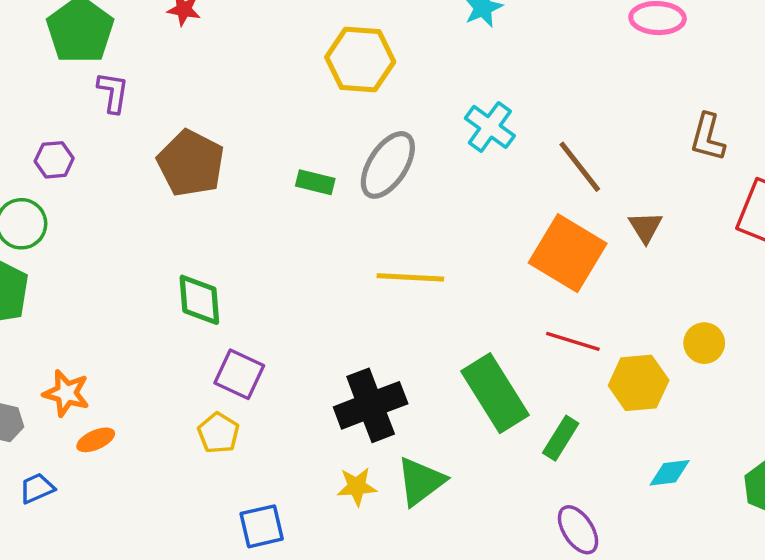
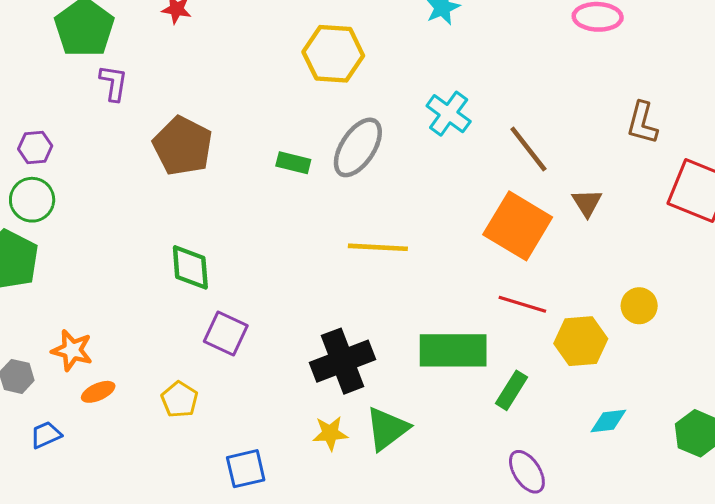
purple hexagon: (54, 160) -> (35, 147), moved
green rectangle: (495, 393) -> (453, 350), turned -58
yellow pentagon: (218, 433) -> (180, 400), moved

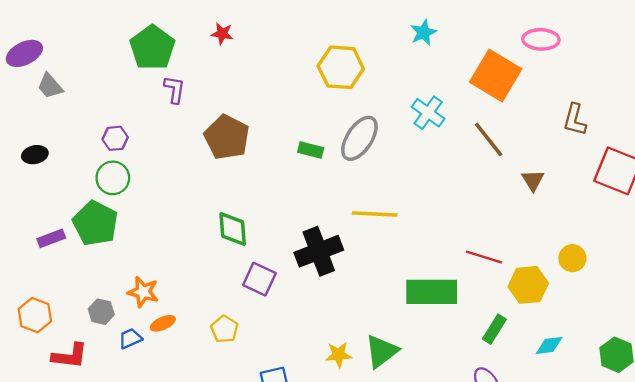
orange square: (518, 226) -> (496, 75), moved
black cross: (342, 361) -> (319, 251), moved
green rectangle: (512, 390) -> (494, 329), moved
blue trapezoid: (46, 435) -> (130, 338), moved

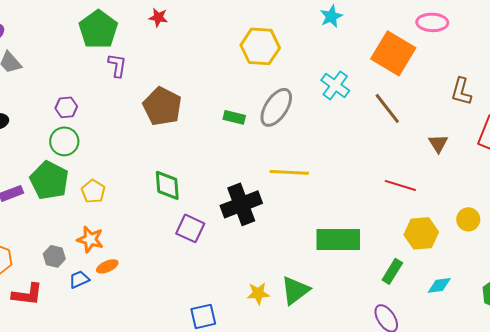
brown triangle: (533, 180) -> (438, 143), moved
red line: (484, 257) -> (400, 185), moved
yellow circle: (572, 258) -> (468, 219), moved
yellow pentagon: (225, 329) -> (93, 191), moved

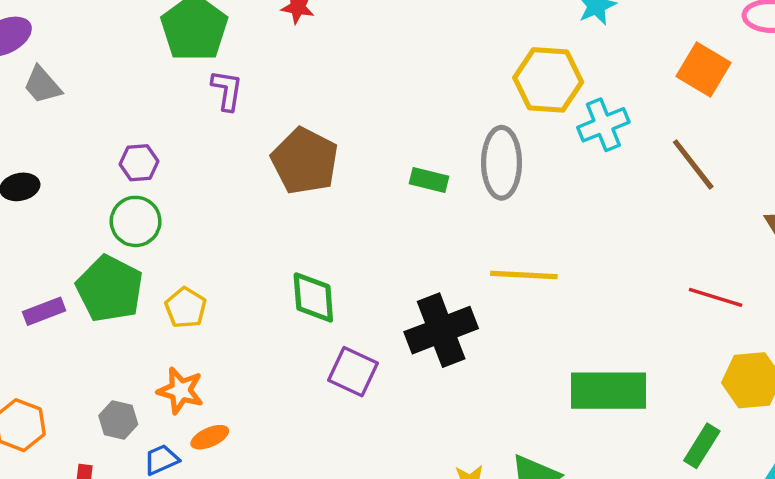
yellow hexagon: (260, 46) -> (548, 80), moved
orange square: (393, 53) -> (703, 70), size x0.7
cyan cross: (335, 85) -> (603, 125), turned 32
gray ellipse: (276, 107) -> (502, 163), turned -33

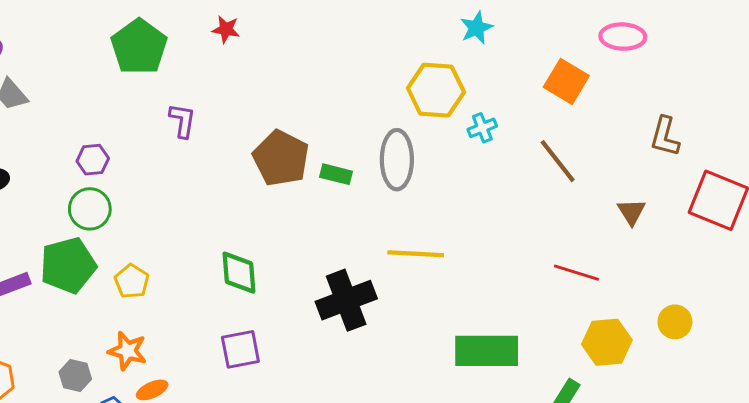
purple L-shape: (227, 90) -> (182, 121), moved
cyan cross: (603, 125) -> (482, 128), size x0.7
brown pentagon: (305, 161) -> (281, 158), moved
green pentagon: (110, 289) -> (68, 265), turned 30
purple square: (353, 372) -> (240, 349), moved, turned -36

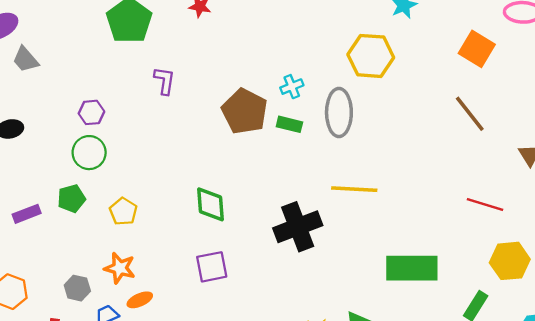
cyan cross: (482, 128) -> (292, 87), moved
green pentagon: (68, 265) -> (71, 199), size x0.6

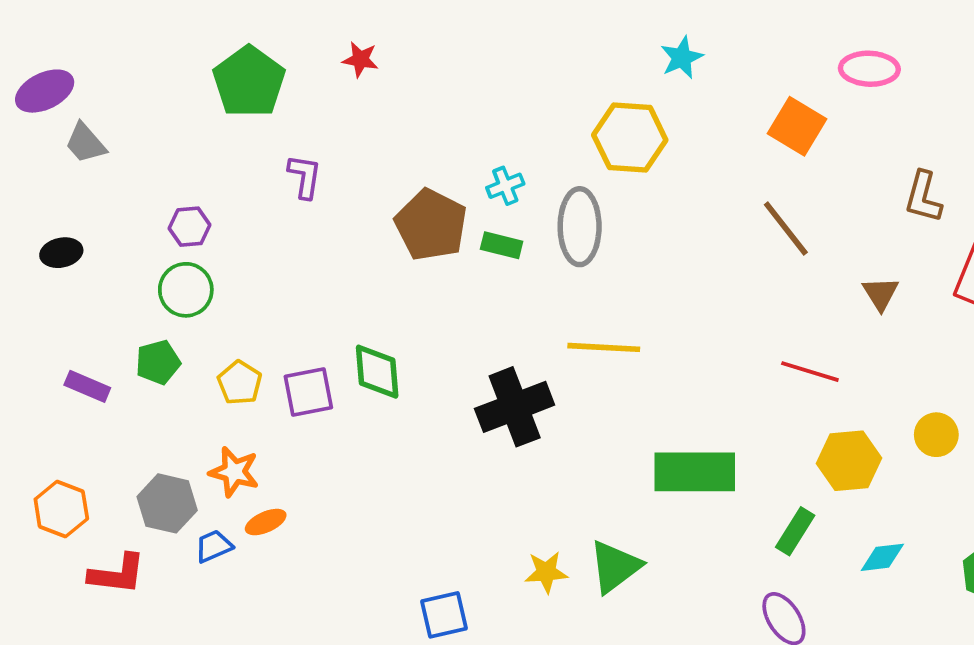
purple rectangle: (27, 214) -> (87, 386), turned 44
purple square: (212, 267) -> (308, 392), moved
gray hexagon: (77, 288) -> (167, 503), size x1.4

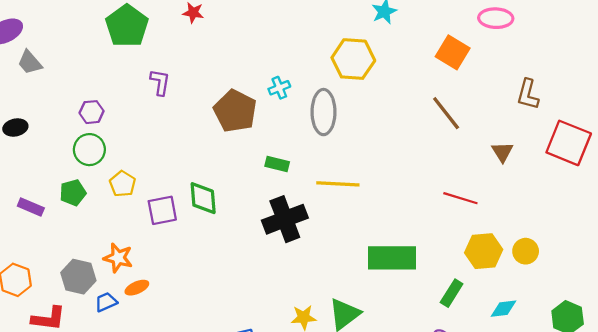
green rectangle: (502, 245) -> (277, 164), moved
yellow pentagon: (240, 383) -> (123, 184), moved
yellow circle: (936, 435) -> (526, 251), moved

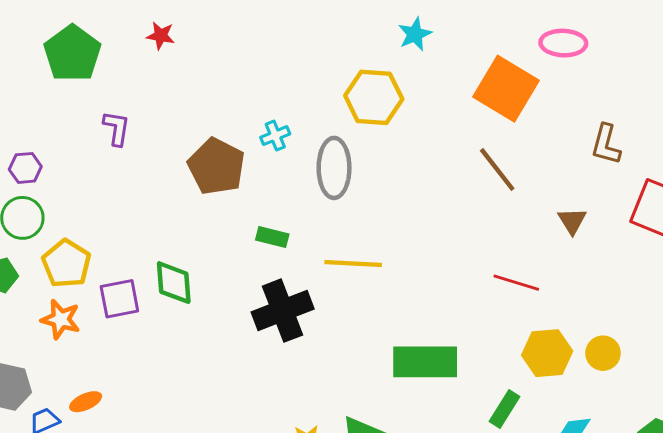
orange square: (453, 52) -> (506, 89), size x1.4
yellow pentagon: (123, 184) -> (67, 263), size x1.4
orange star: (118, 258) -> (61, 319), moved

